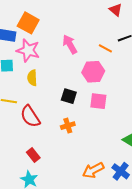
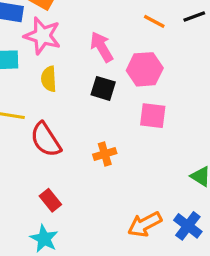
pink arrow: (70, 44) -> (102, 47), moved
orange line: (105, 48) -> (154, 21), moved
black square: (69, 96) -> (103, 88), moved

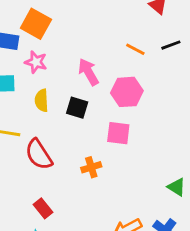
pink star: (42, 36) -> (36, 62), size x0.7
black square: (103, 88) -> (77, 108), moved
pink square: (153, 116) -> (118, 133), moved

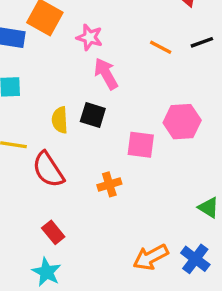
pink star: (36, 62) -> (90, 37), moved
pink hexagon: (127, 92) -> (182, 122), moved
yellow semicircle: (42, 100) -> (60, 120), moved

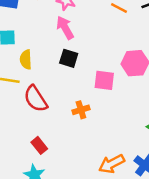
pink arrow: (106, 74) -> (65, 28), moved
yellow semicircle: (60, 120) -> (26, 60), moved

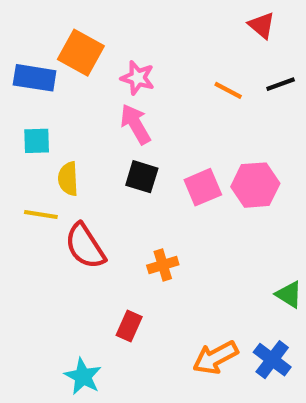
pink square: (104, 80) -> (203, 187), moved, turned -30
red rectangle: (39, 145) -> (129, 326), moved, turned 63

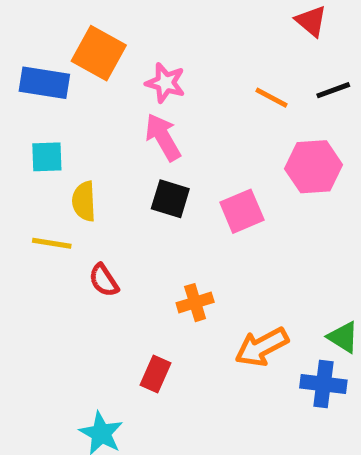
pink hexagon: (255, 185) -> (314, 167), moved
red semicircle: (85, 246) -> (104, 280), size x0.6
orange arrow: (215, 358) -> (262, 347), moved
blue cross: (272, 360) -> (323, 384), moved, turned -30

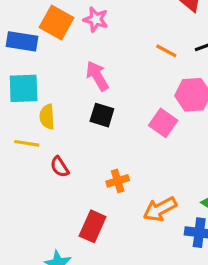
pink star: (165, 83) -> (96, 19), moved
cyan square: (47, 157) -> (24, 88), size x1.5
pink square: (242, 211) -> (163, 123), moved, turned -32
red rectangle: (156, 374) -> (93, 226), size x1.4

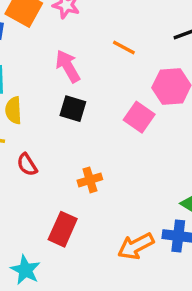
orange line: (166, 51) -> (124, 47), moved
orange arrow: (160, 209) -> (136, 246), moved

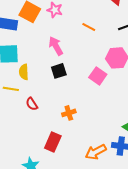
orange line: (124, 47) -> (89, 27), moved
black square: (73, 109) -> (59, 71), turned -35

